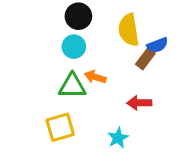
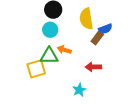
yellow square: (60, 127) -> (36, 69), moved

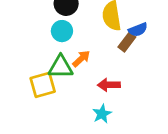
orange arrow: (64, 50) -> (81, 59), turned 120
red arrow: (93, 67) -> (109, 85), moved

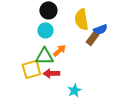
red arrow: (109, 85) -> (51, 73), moved

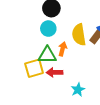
yellow semicircle: (81, 19) -> (79, 35), moved
orange arrow: (59, 50) -> (63, 49), turned -32

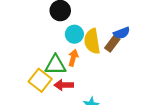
cyan circle: (48, 29) -> (74, 34), moved
yellow square: (34, 68) -> (40, 80), turned -36

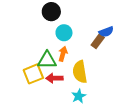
yellow semicircle: (92, 41) -> (80, 72), moved
yellow square: (40, 80) -> (33, 74), turned 30

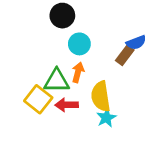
yellow square: (33, 74) -> (38, 99), turned -30
cyan star: (79, 96) -> (106, 118), moved

